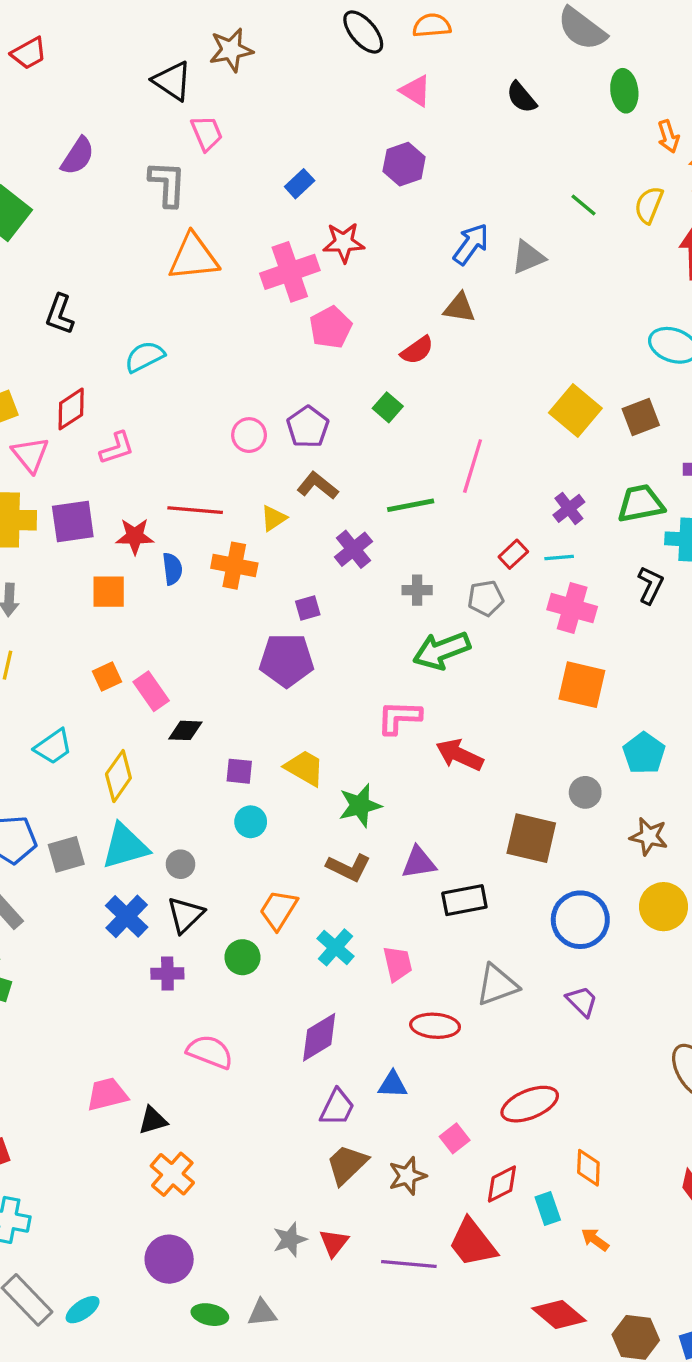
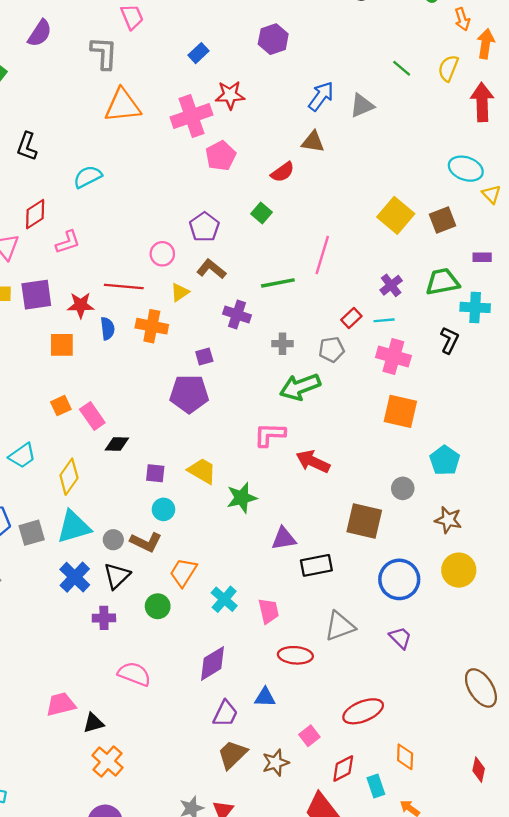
pink circle: (249, 435) -> (162, 254), moved
purple cross: (353, 549) -> (237, 314), turned -32
brown L-shape: (349, 867) -> (146, 542), moved

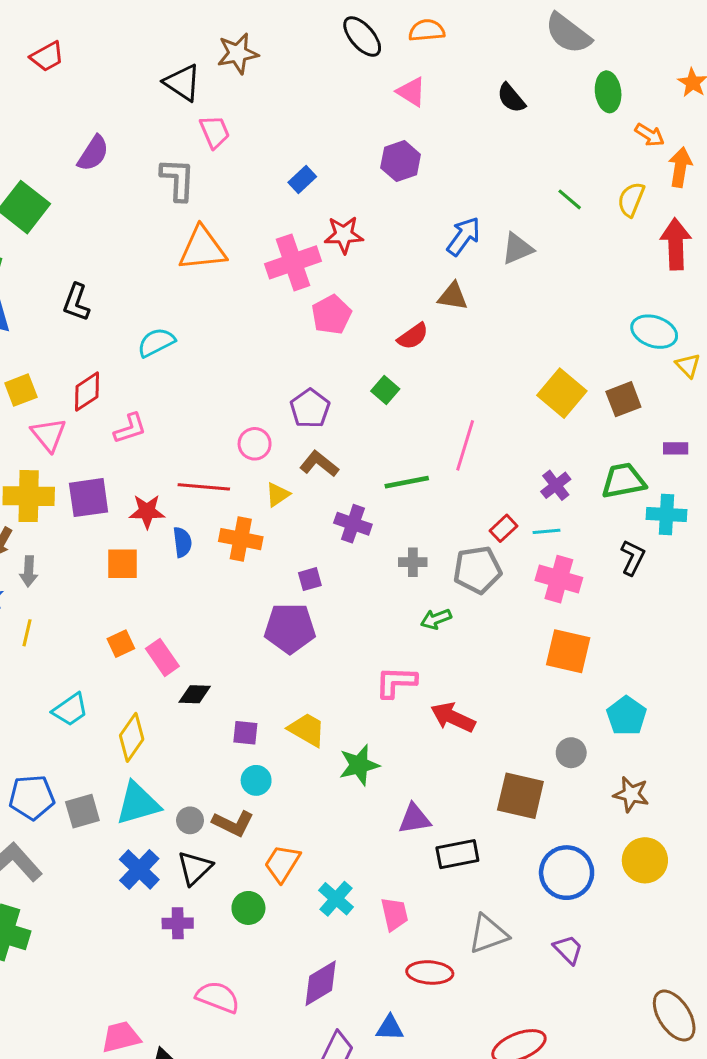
orange arrow: (462, 19) -> (650, 135), turned -40
gray pentagon: (332, 349) -> (477, 570), size x1.4
green arrow: (300, 387) -> (436, 619), size x0.6

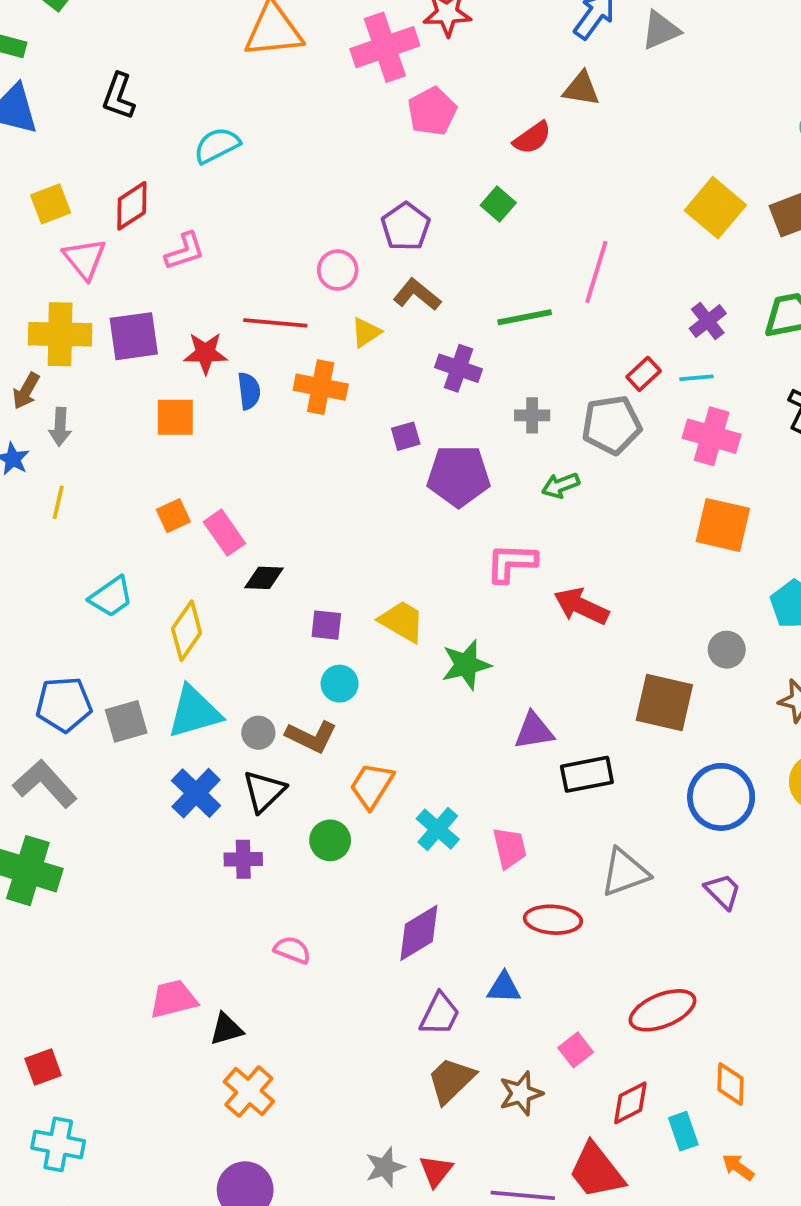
purple pentagon: (290, 628) -> (459, 476), moved
pink semicircle: (218, 997) -> (292, 950), size x0.7

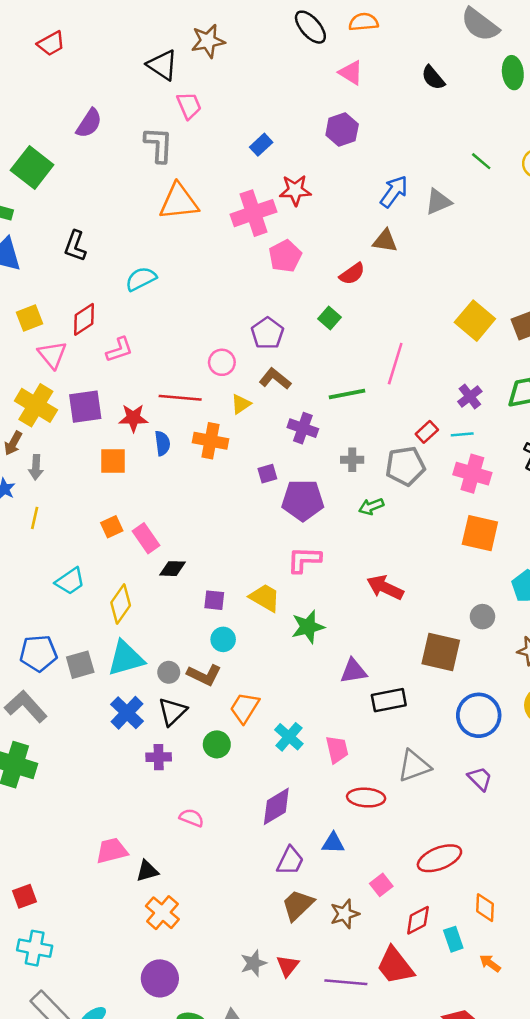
yellow cross: (60, 334) -> (36, 405), turned 30
pink L-shape: (511, 563) -> (304, 560), moved

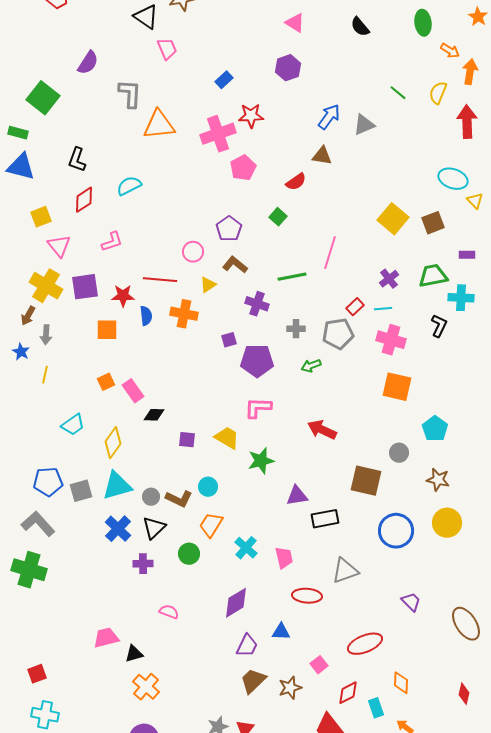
gray L-shape: (159, 145) -> (130, 94), moved
red diamond: (84, 319) -> (84, 200), moved
cyan circle: (223, 639) -> (208, 487), moved
purple trapezoid: (480, 779) -> (411, 602), moved

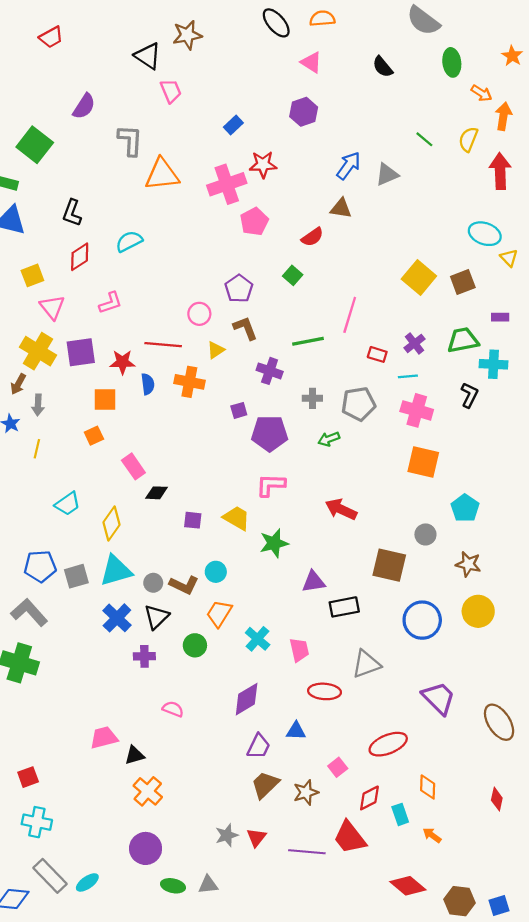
brown L-shape: (235, 265) -> (245, 328), turned 30
red rectangle: (355, 307) -> (377, 354), moved, turned 60
orange square: (106, 382) -> (94, 436), moved
purple trapezoid: (411, 602) -> (439, 698), size x1.6

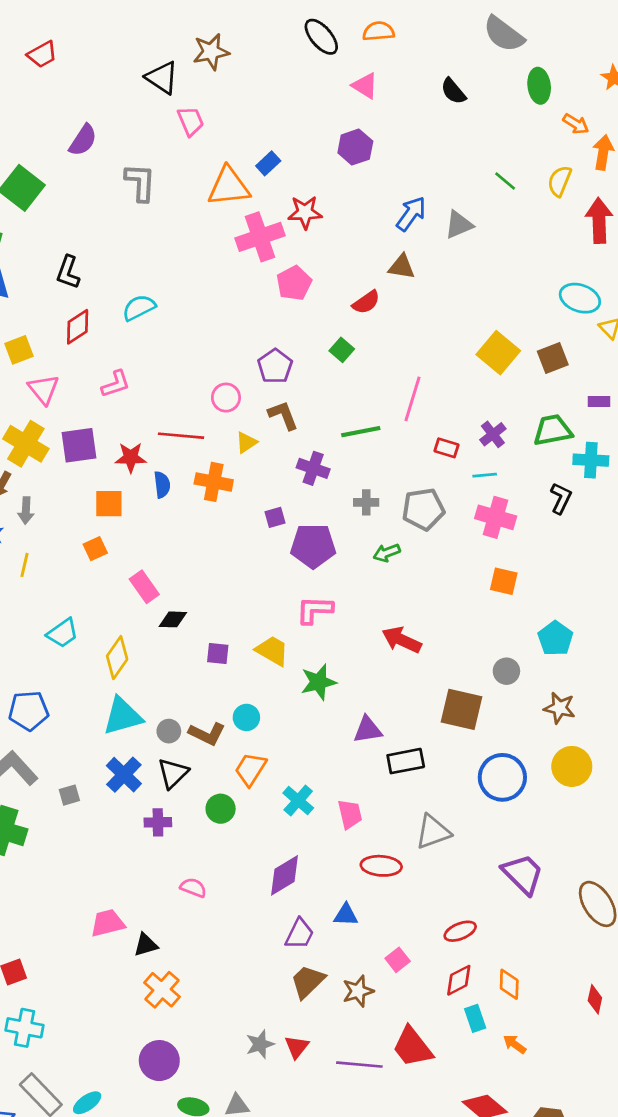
orange triangle: (162, 174) -> (229, 187), moved
orange square: (423, 462) -> (504, 581), size x0.7
gray square: (76, 576) -> (69, 795), moved, size x0.7
red ellipse: (388, 744) -> (460, 931), size x0.7
red diamond: (369, 798) -> (459, 980), moved

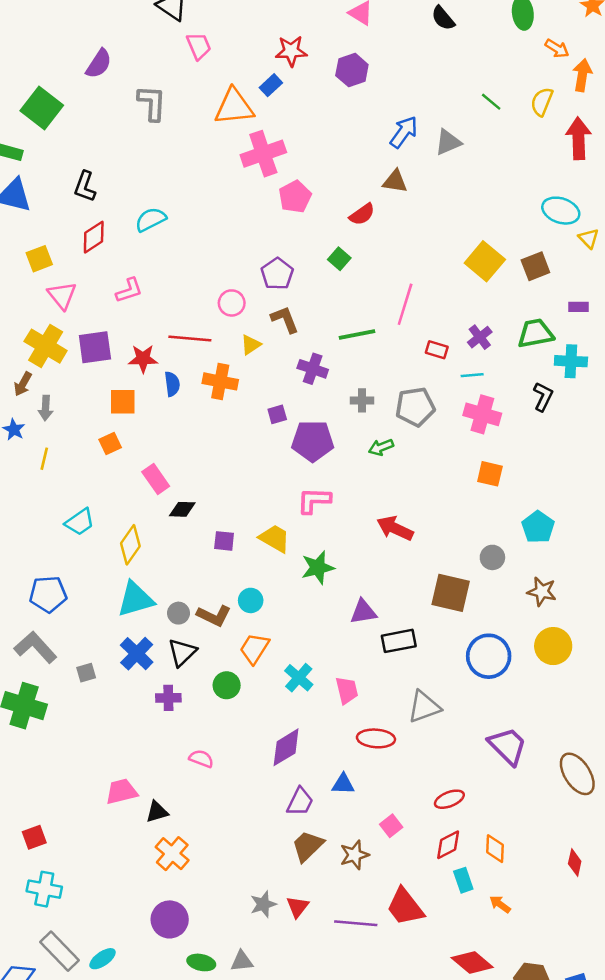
red star: (305, 212) -> (291, 51), moved

